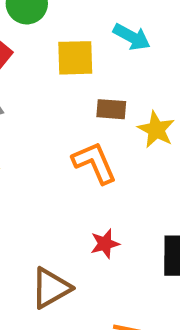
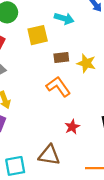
brown triangle: (51, 288) -> (49, 155), turned 50

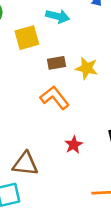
brown triangle: (49, 155) -> (25, 164), moved

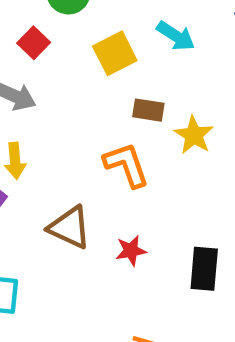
yellow square: (27, 38) -> (115, 53), turned -30
brown triangle: (25, 164) -> (70, 228), moved

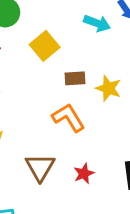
cyan arrow: (176, 36) -> (97, 23), moved
brown triangle: (70, 228) -> (40, 167), turned 48

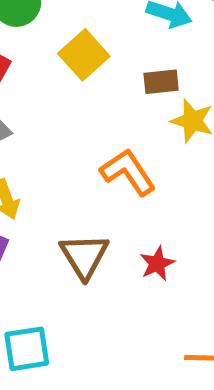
brown rectangle: (75, 78) -> (161, 82), moved

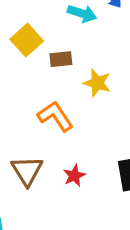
brown rectangle: (161, 82) -> (61, 59), moved

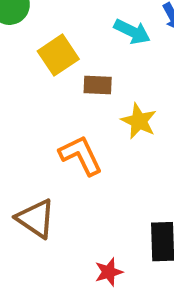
brown triangle: (27, 171) -> (36, 219), turned -32
red star: (74, 176) -> (109, 272), moved

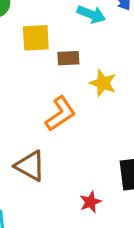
yellow square: (58, 55) -> (36, 38), turned 36
orange L-shape: (81, 155) -> (60, 114), turned 87

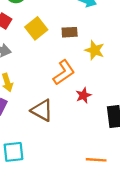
yellow square: (36, 38) -> (36, 28), moved, turned -35
red star: (90, 202) -> (83, 95), moved

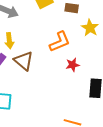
brown triangle: (42, 110) -> (24, 61), moved

